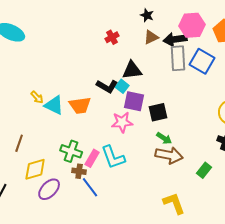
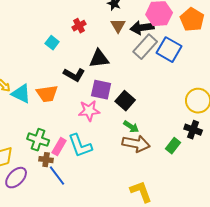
brown triangle: (151, 37) -> (118, 26), turned -35
gray rectangle: (178, 58) -> (145, 47), turned 45
cyan square: (122, 86) -> (52, 43), moved
black square: (158, 112) -> (125, 101), turned -36
green rectangle: (204, 170) -> (173, 146), moved

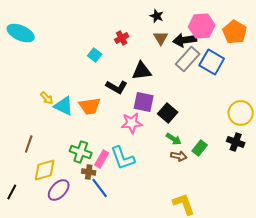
brown arrow: (136, 144) -> (179, 156), size x0.6
green rectangle: (173, 146) -> (200, 148), moved

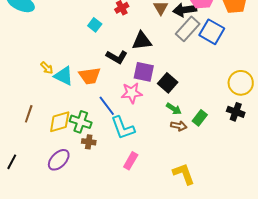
pink rectangle: (102, 159) -> (131, 161), moved
yellow diamond: (45, 170) -> (60, 122), moved
blue line: (100, 188) -> (107, 106), moved

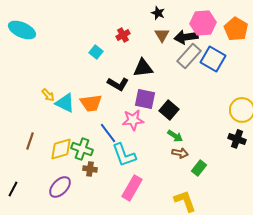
green rectangle: (200, 118) -> (199, 168), moved
pink rectangle: (131, 161) -> (132, 188), size x1.4

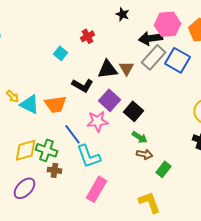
brown triangle: (162, 35) -> (127, 68), moved
purple square: (145, 99) -> (110, 100), turned 30

